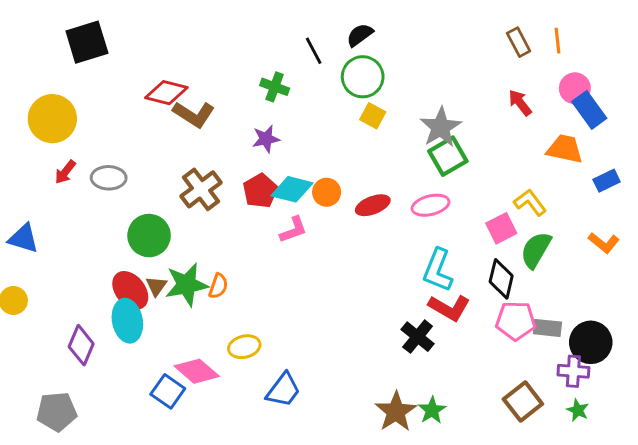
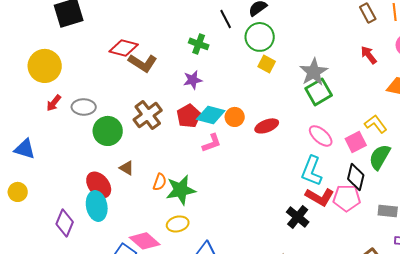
pink ellipse: (431, 205) -> (321, 136), moved, turned 55
green circle: (149, 236) -> (108, 131), moved
green star: (187, 285) -> (181, 190), moved
brown triangle: (156, 286) -> (127, 168), moved, turned -35
pink pentagon: (516, 321) -> (347, 198), moved

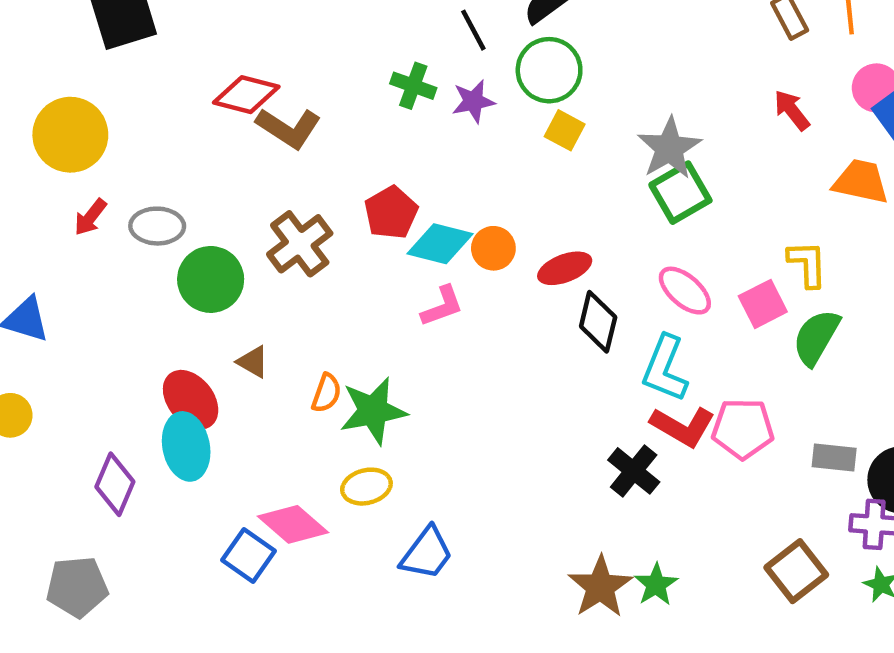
purple star: (193, 80) -> (473, 101), moved
red pentagon: (189, 116) -> (391, 213), moved
yellow L-shape: (376, 124) -> (807, 264), turned 35
black diamond: (356, 177) -> (598, 322), moved

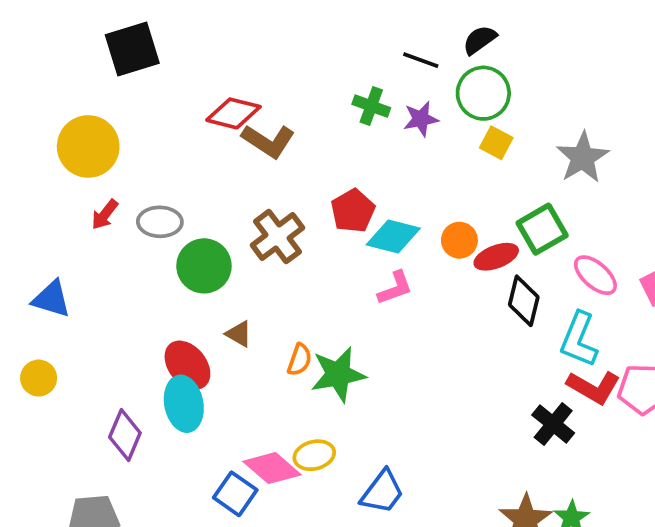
black line: (473, 30) -> (421, 60), turned -42
green square: (680, 193) -> (542, 229), moved
orange circle: (493, 248) -> (459, 240), moved
yellow ellipse: (366, 487) -> (314, 455), moved

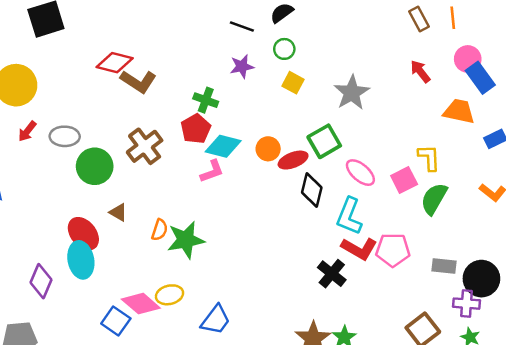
green circle: (483, 93) -> (284, 49), size x0.6
green cross: (371, 106) -> (206, 100), moved
pink L-shape: (395, 288) -> (212, 171), moved

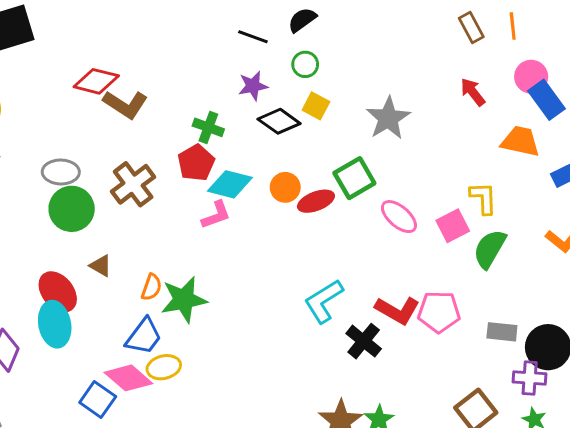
gray ellipse: (65, 136) -> (61, 172), moved
black diamond: (312, 190) -> (279, 121), moved, turned -68
cyan L-shape: (349, 216) -> (324, 301), moved, turned 36
blue trapezoid: (216, 320) -> (144, 336), moved

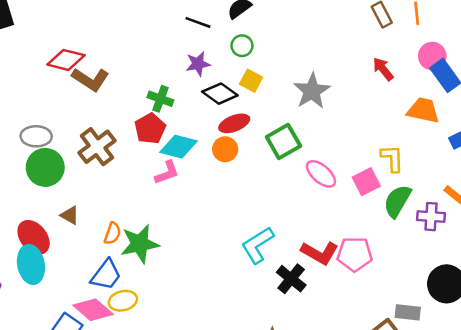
red ellipse: (316, 201) -> (234, 123), moved
gray rectangle: (502, 332) -> (408, 312), moved
purple cross: (530, 378) -> (431, 217), moved

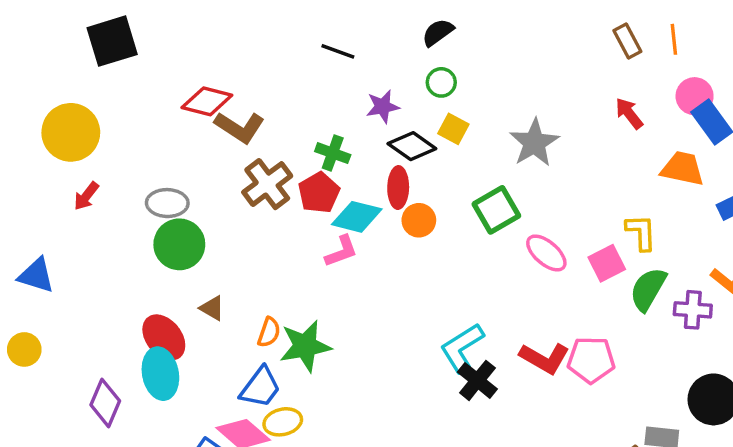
black line: (198, 22) -> (338, 51), moved
red ellipse: (234, 123) -> (398, 188), moved, turned -68
brown cross: (97, 147) -> (267, 184), moved
black cross: (291, 279) -> (477, 380), moved

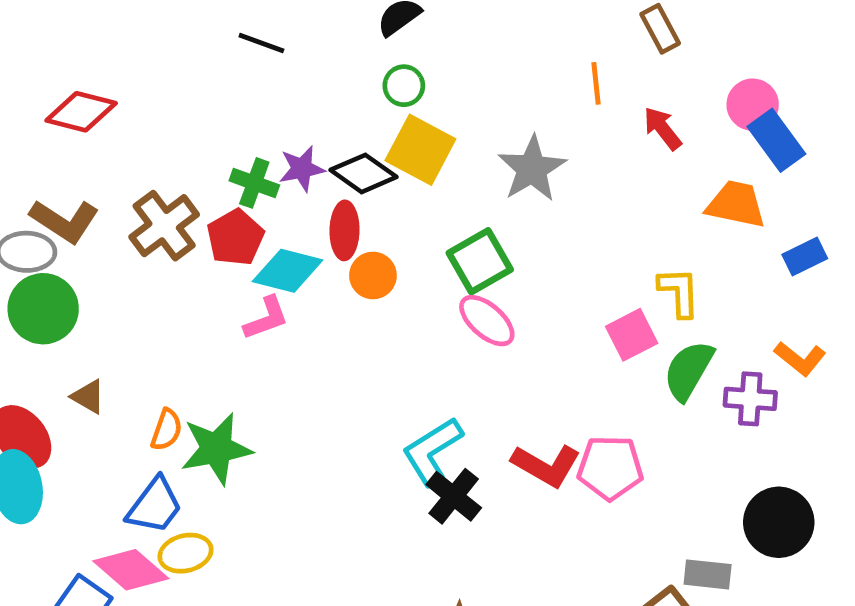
orange line: (674, 39) -> (596, 83), moved
purple star: (383, 107) -> (302, 169), moved
brown L-shape: (240, 127) -> (64, 221), moved
yellow square: (453, 129) -> (420, 150), size x1.6
pink ellipse: (546, 253) -> (487, 321), moved

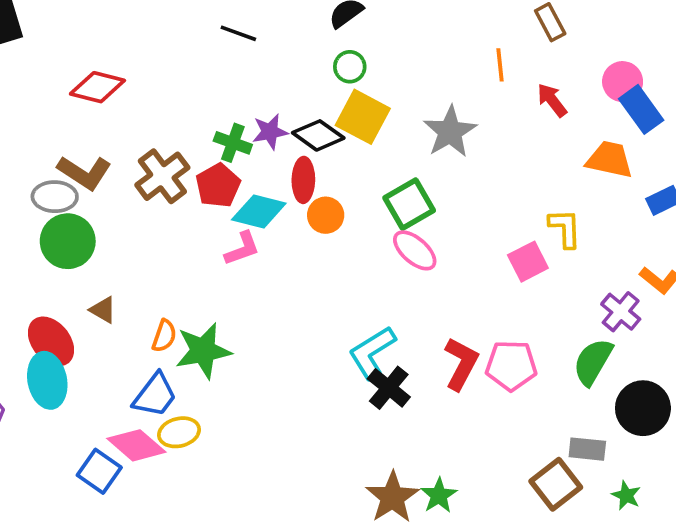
green semicircle: (689, 370) -> (593, 362), moved
purple cross: (750, 399) -> (621, 312), turned 36
red L-shape: (546, 465) -> (461, 364), turned -92

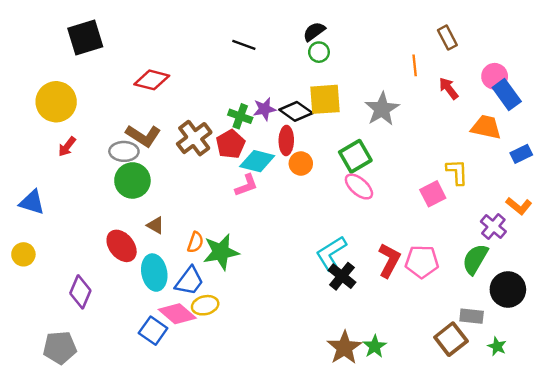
green circle: (350, 67) -> (319, 52), moved
yellow square: (363, 117) -> (325, 99), turned -32
cyan ellipse: (47, 380) -> (154, 273), moved

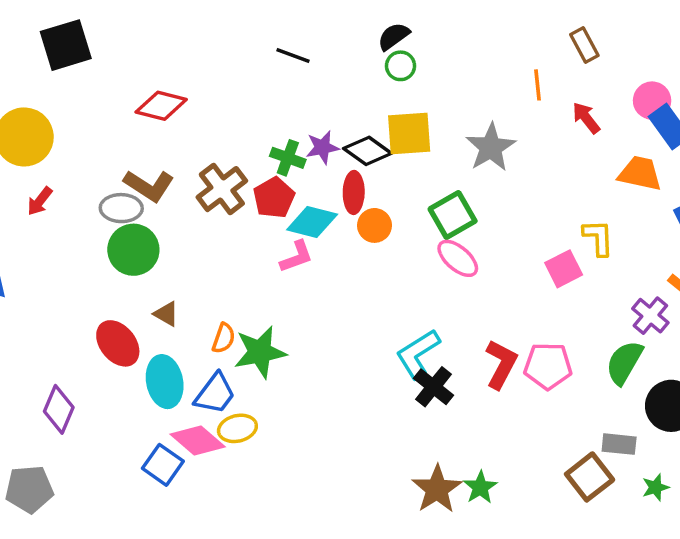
green star: (497, 346) -> (656, 487), turned 30

